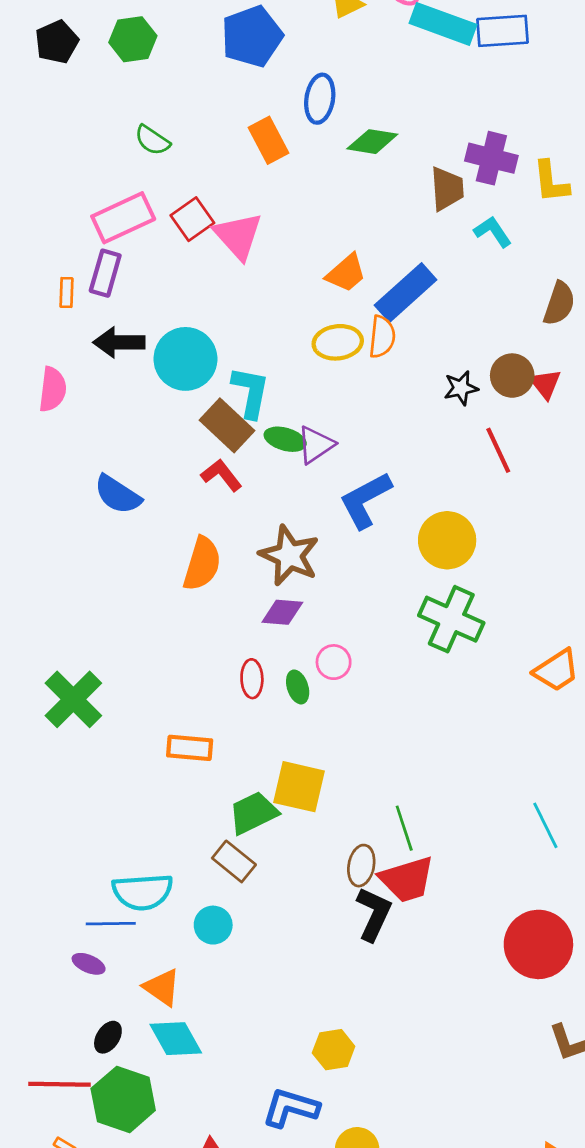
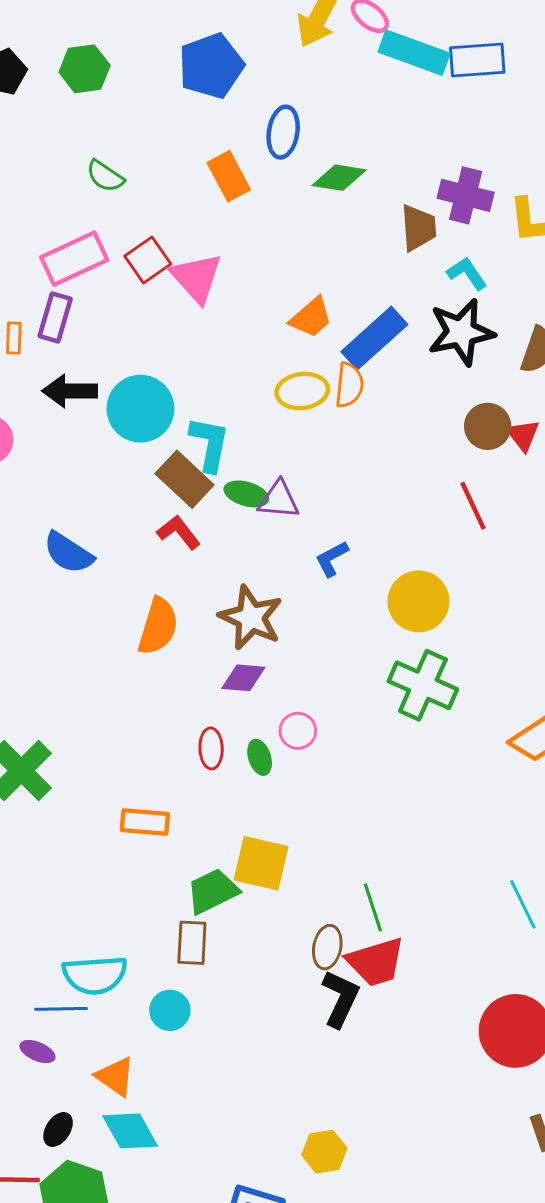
black star: (461, 388) -> (461, 332), moved, size x1.8
purple triangle: (316, 445) -> (279, 500), turned 39
blue L-shape: (365, 500) -> (332, 559), size x0.6
brown rectangle: (234, 861) -> (192, 943), turned 54
yellow hexagon: (334, 1050) -> (324, 1152), moved

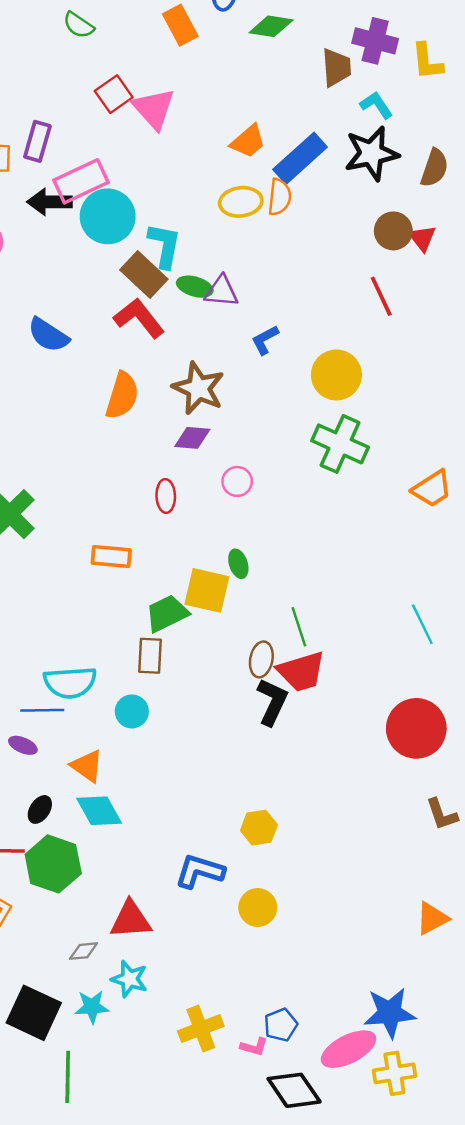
pink rectangle: (74, 259) -> (81, 181), moved
red L-shape: (179, 532) -> (139, 318), size x1.4
green ellipse: (260, 757) -> (238, 564), moved

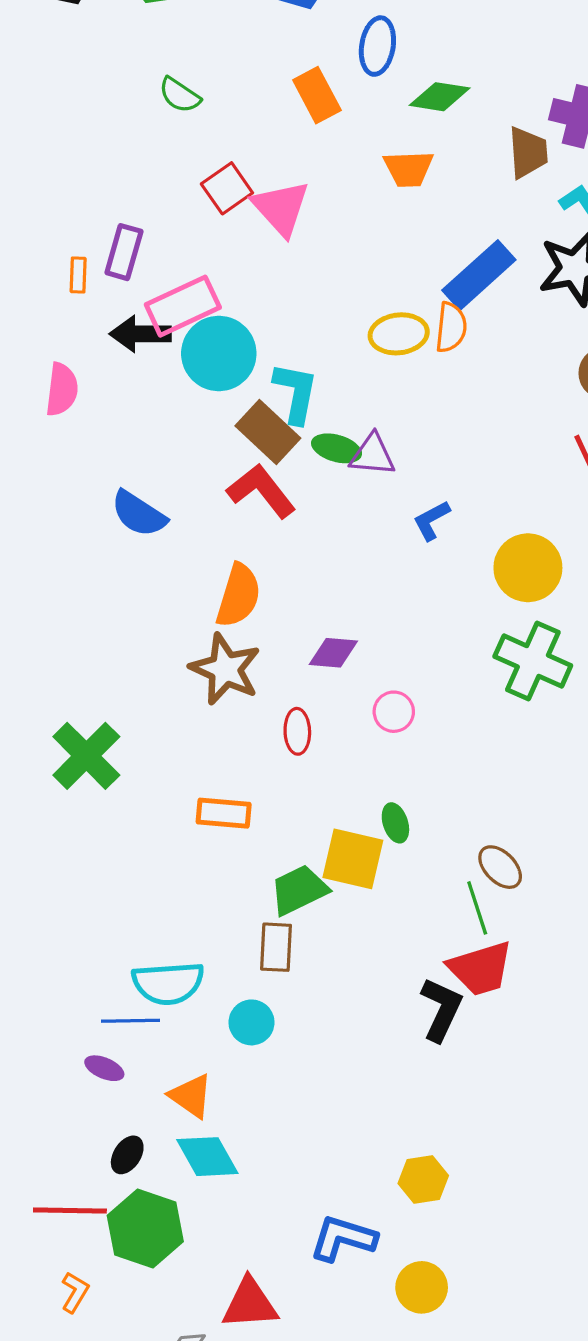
orange trapezoid: (248, 141) -> (409, 169), moved, turned 39
brown star: (198, 388) -> (225, 669), moved
brown ellipse: (261, 659) -> (500, 867), moved, turned -56

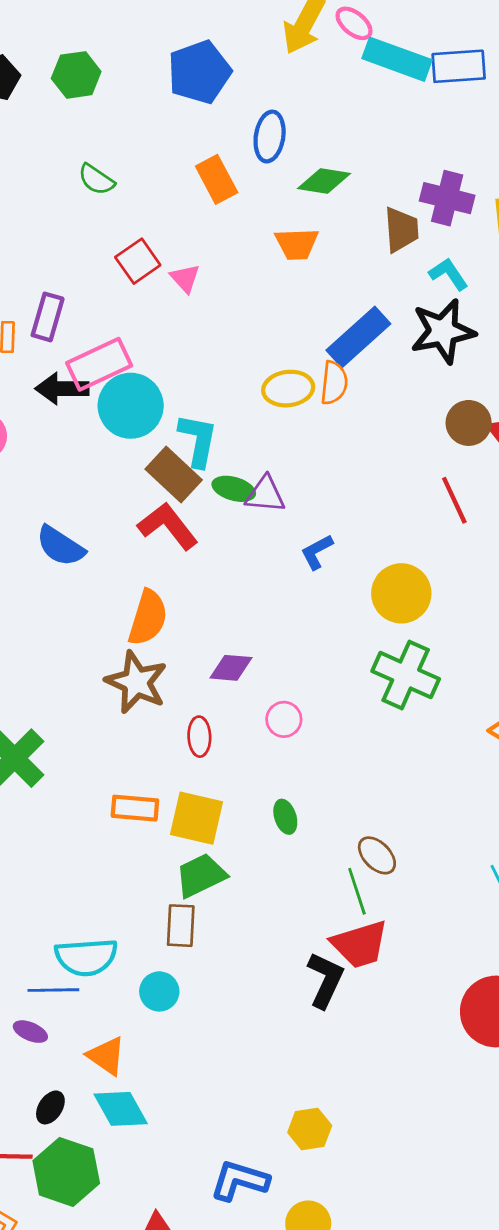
pink triangle: (281, 208) -> (185, 278), size x0.6
yellow square: (353, 859) -> (197, 818), moved

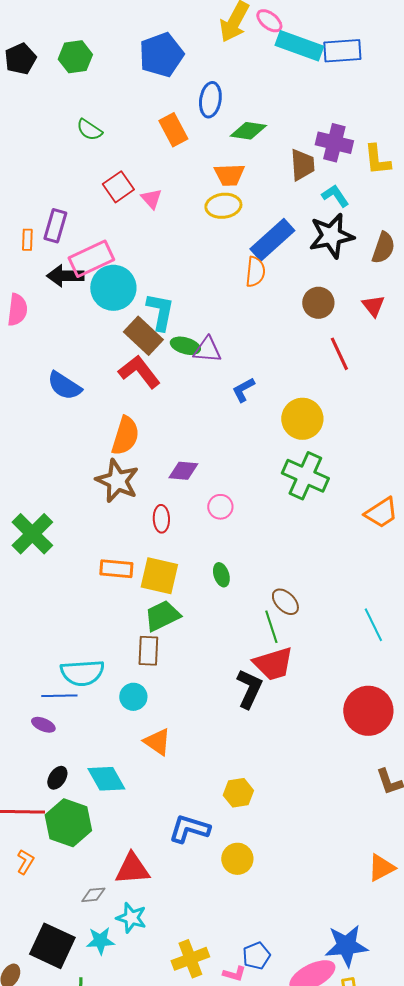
yellow ellipse: (288, 389) -> (223, 206), moved
brown circle: (469, 423) -> (318, 303), moved
orange triangle: (106, 1056) -> (157, 742), moved

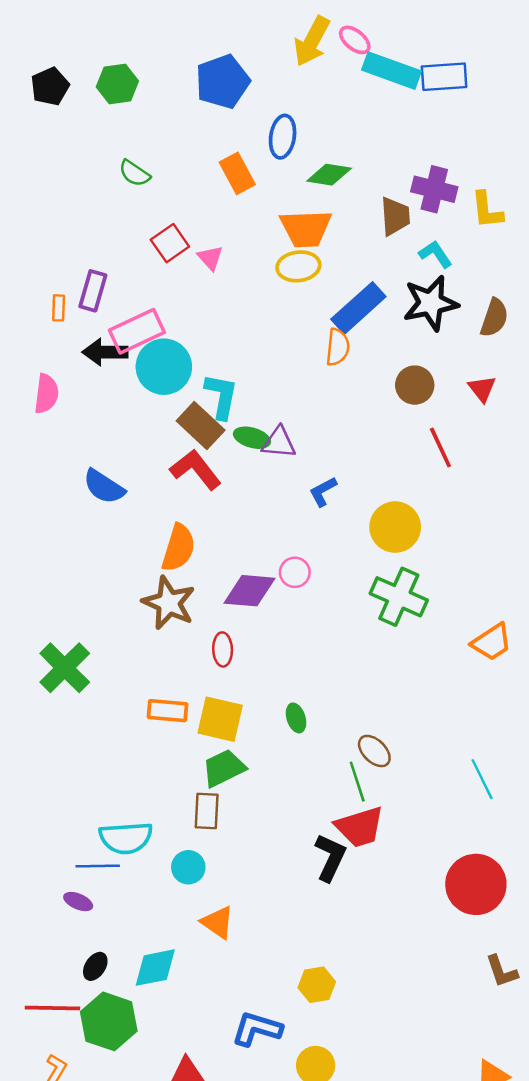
orange trapezoid: (229, 175) -> (306, 228), size x1.4
purple diamond: (183, 471) -> (249, 591), size x1.4
pink circle: (220, 507) -> (295, 572), moved
cyan diamond: (106, 779) -> (155, 968), turned -72

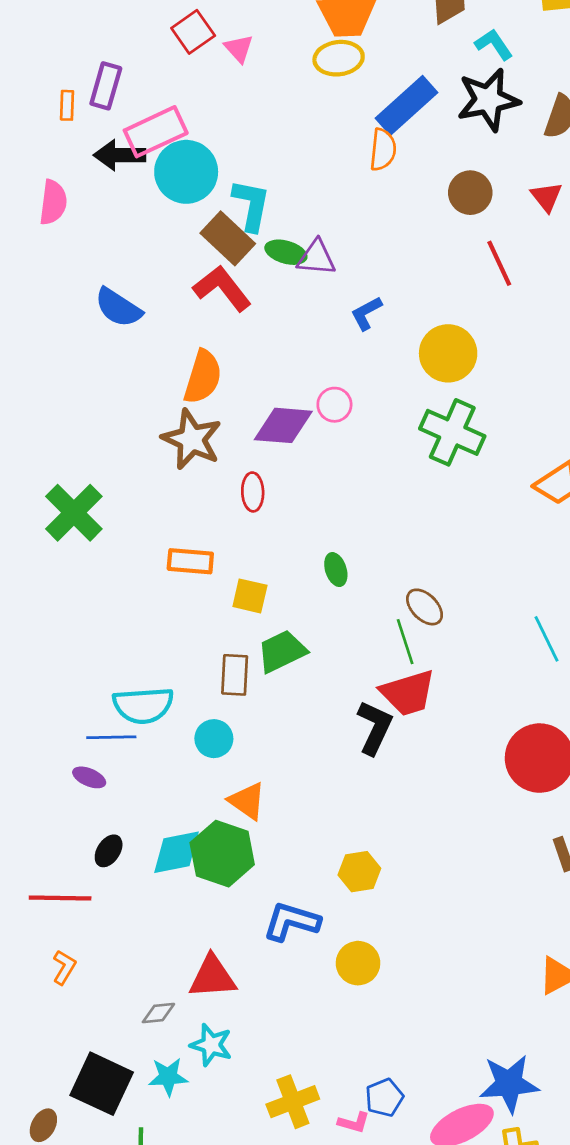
yellow square: (220, 719) -> (250, 596), moved, size x0.7
green trapezoid: (224, 768) -> (282, 651), moved
green hexagon: (109, 1021) -> (222, 854), moved

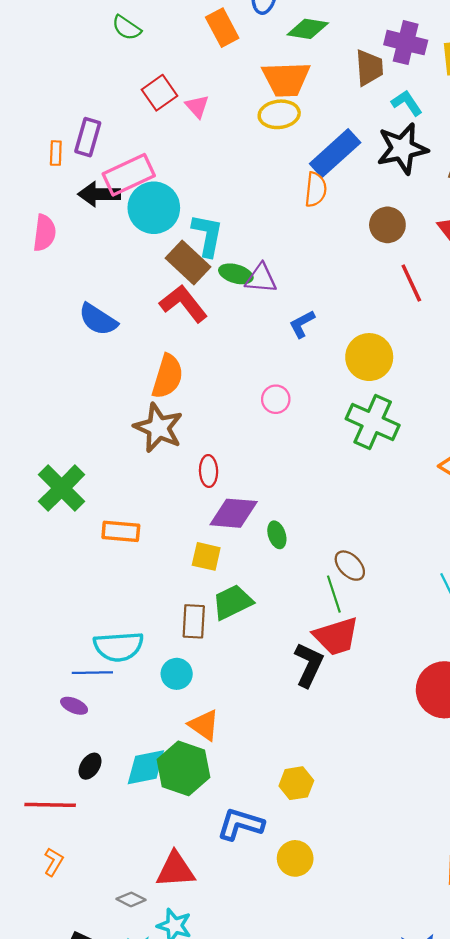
purple diamond: (283, 425) -> (234, 513), moved
orange rectangle: (190, 561) -> (121, 531), moved
gray diamond: (158, 1013) -> (131, 899), turned 32

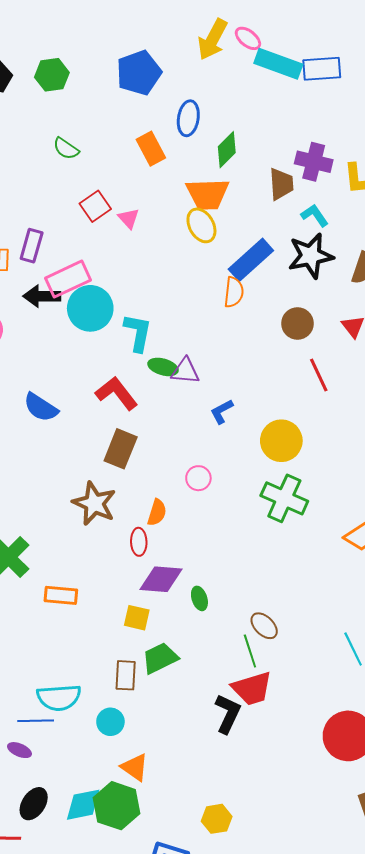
green diamond: (308, 29) -> (227, 150), turned -54
yellow ellipse: (279, 114) -> (201, 225), turned 68
brown rectangle: (188, 262) -> (121, 449), moved, turned 69
orange semicircle: (168, 376) -> (157, 513), moved, size x0.7
black ellipse: (90, 766) -> (34, 804), size x1.4

